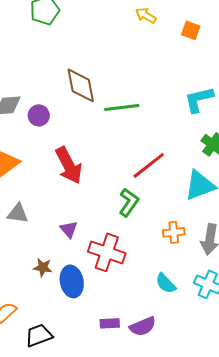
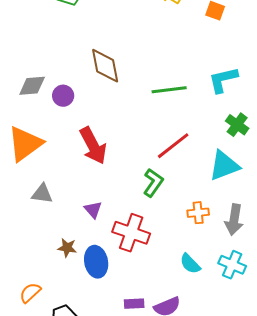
green line: (122, 107) -> (169, 90), moved

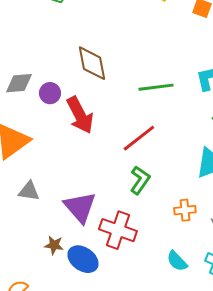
red arrow: (93, 146) -> (80, 115), moved
red line: (173, 146) -> (139, 138), moved
purple triangle: (93, 210) -> (80, 207), size x1.8
blue ellipse: (96, 262) -> (83, 259), turned -44

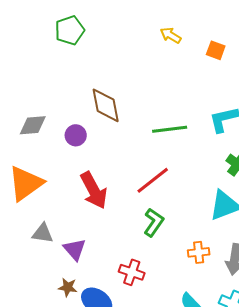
purple circle: (50, 93) -> (76, 135), moved
red arrow: (80, 115) -> (94, 190), moved
purple triangle: (80, 207) -> (75, 249), moved, size x0.7
red cross: (118, 230) -> (132, 272), size x0.7

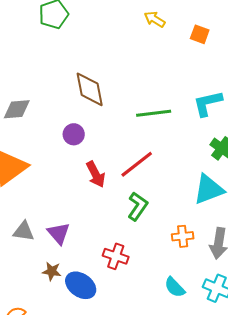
purple circle: (76, 135) -> (74, 134), moved
red arrow: (94, 190) -> (96, 174), moved, size x0.7
gray triangle: (43, 233) -> (24, 231), moved

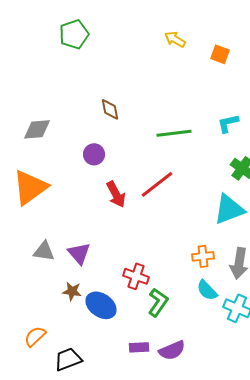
brown diamond: (90, 89) -> (110, 109), size x0.6
cyan L-shape: (208, 103) -> (228, 123), size x0.7
green L-shape: (138, 206) -> (158, 302), moved
cyan semicircle: (175, 287) -> (207, 290), moved

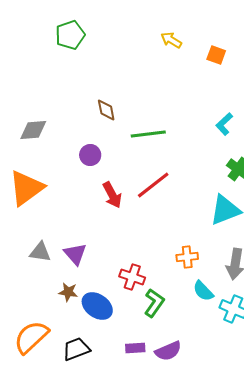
cyan L-shape: (228, 123) -> (224, 124), turned -30
green line: (174, 133) -> (148, 134), moved
orange cross: (203, 256) -> (187, 257), moved
orange semicircle: (35, 336) -> (31, 337), size x1.6
black trapezoid: (68, 359) -> (76, 349), moved

